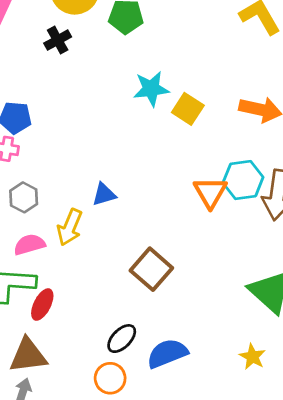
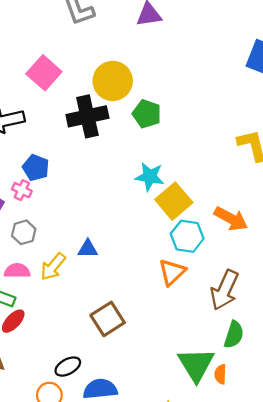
black cross: (58, 40) -> (87, 116), size x1.8
yellow square: (188, 109) -> (174, 201), size x1.4
cyan hexagon: (243, 180) -> (187, 236), moved

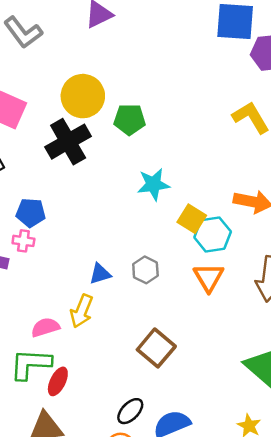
yellow square: (174, 201) -> (192, 219), moved, size x0.7
gray hexagon: (24, 232) -> (145, 270), moved
blue triangle: (88, 249) -> (100, 274), moved

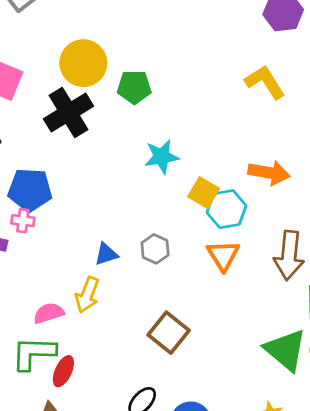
blue pentagon: (31, 213) -> (30, 190), size x1.4

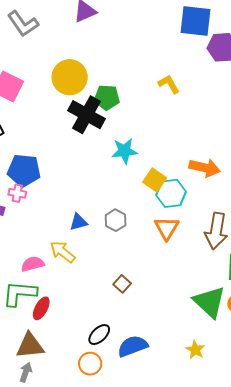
yellow L-shape: (265, 82) -> (169, 84), moved, size x0.7
black cross: (68, 113) -> (87, 115), moved, turned -33
yellow arrow: (87, 295) -> (63, 252), turned 104
brown square: (169, 333) -> (122, 284), size x0.6

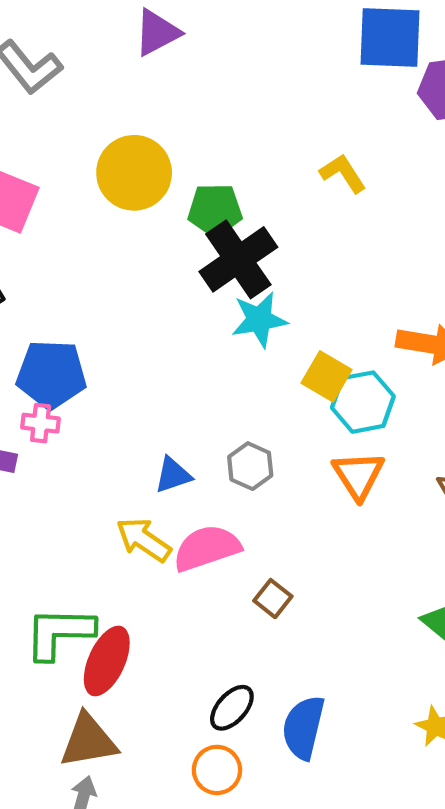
black cross: (87, 115) -> (238, 259), moved, turned 30
pink semicircle: (33, 264) -> (207, 548), moved, size x1.4
red ellipse: (41, 308) -> (107, 661), size x1.4
blue semicircle: (133, 346) -> (303, 727), turned -52

